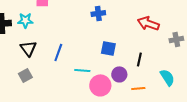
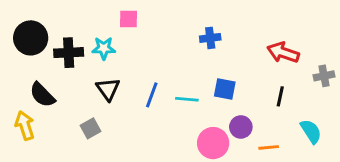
black line: (139, 59) -> (280, 96), moved
cyan line: (82, 70) -> (187, 99), moved
gray square: (25, 75) -> (90, 128), moved

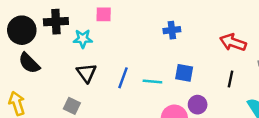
black cross: (69, 53) -> (56, 22), moved
black semicircle: (42, 95) -> (29, 63), moved
gray square: (90, 128) -> (72, 106), turned -35

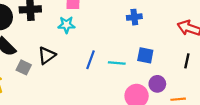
cyan star: (83, 39) -> (66, 25), moved
black triangle: (86, 73) -> (47, 55), moved, turned 30
gray square: (72, 106) -> (24, 67), moved

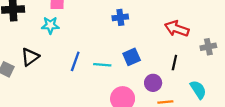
blue square: (145, 55) -> (132, 57), turned -35
purple circle: (157, 84) -> (153, 83), moved

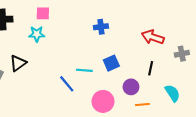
blue line: (75, 61) -> (67, 84), moved, turned -60

